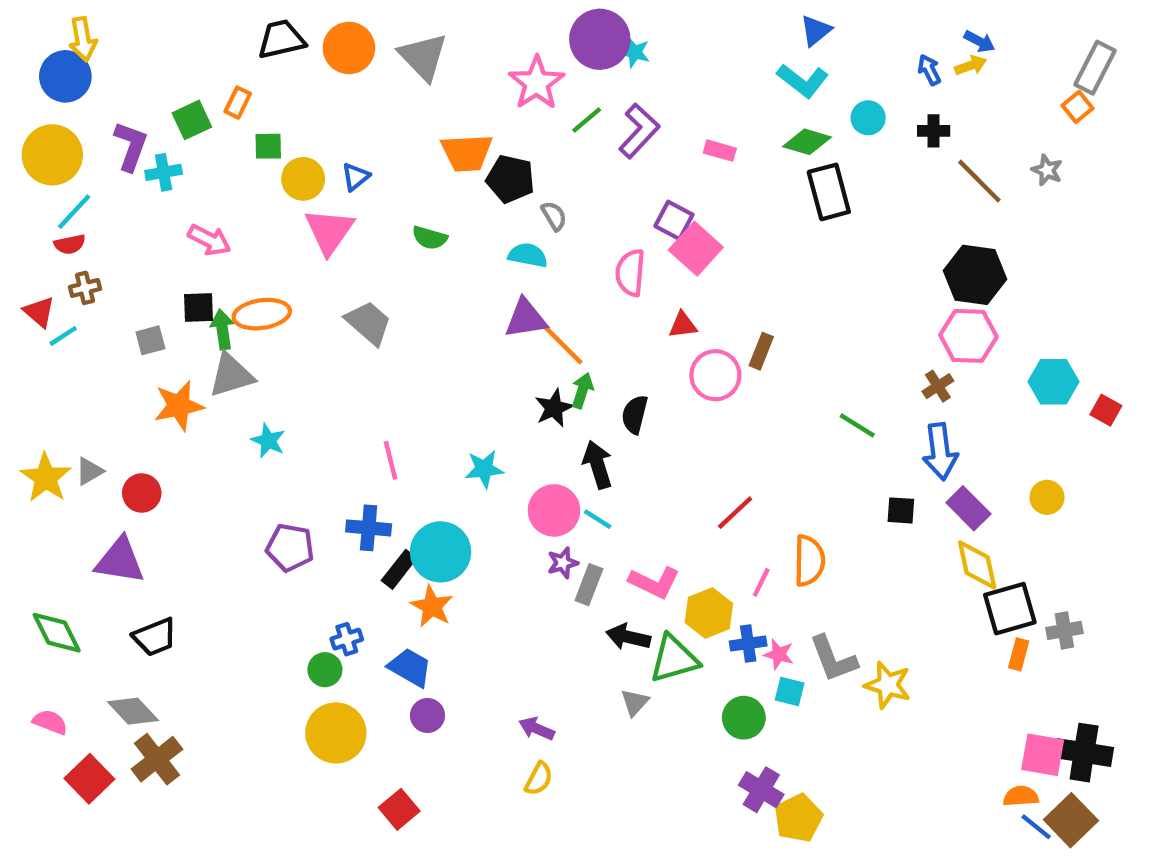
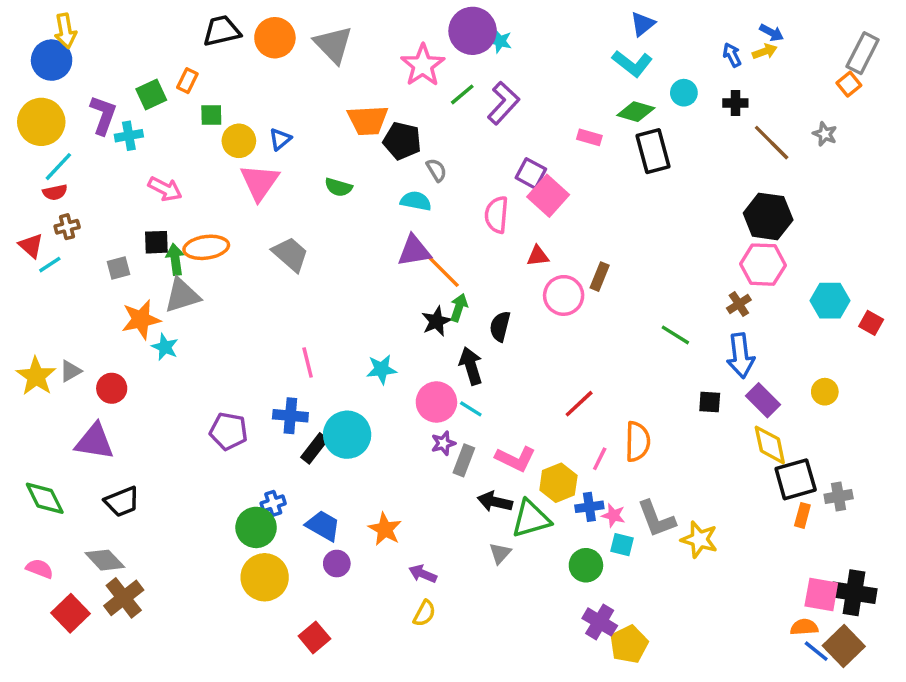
pink rectangle: (720, 151) -> (589, 137), moved
cyan star: (268, 441) -> (165, 347), moved
orange star: (432, 606) -> (385, 529), moved
green circle: (325, 670) -> (256, 527), size x1.5

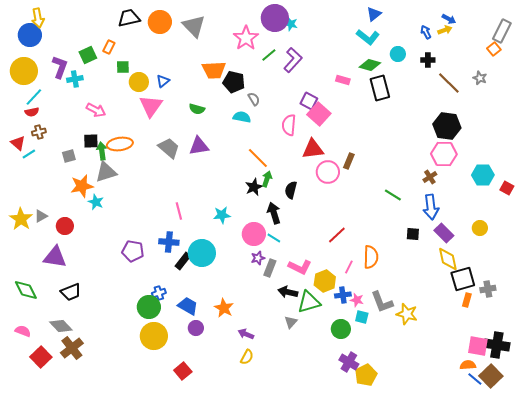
purple triangle: (414, 251) -> (199, 146), moved
red triangle: (538, 256) -> (313, 149), size x1.6

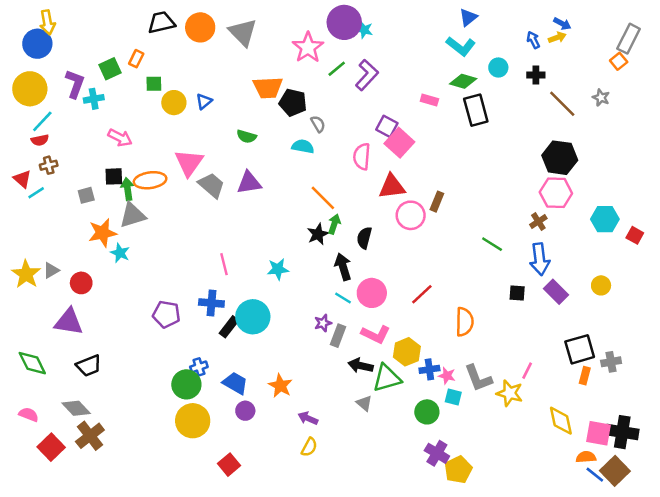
pink triangle: (151, 106) -> (189, 163), moved
pink circle: (254, 234) -> (372, 293), moved
yellow diamond: (448, 259) -> (561, 421), moved
pink line: (349, 267) -> (527, 371), moved
gray triangle: (291, 322) -> (364, 403), turned -32

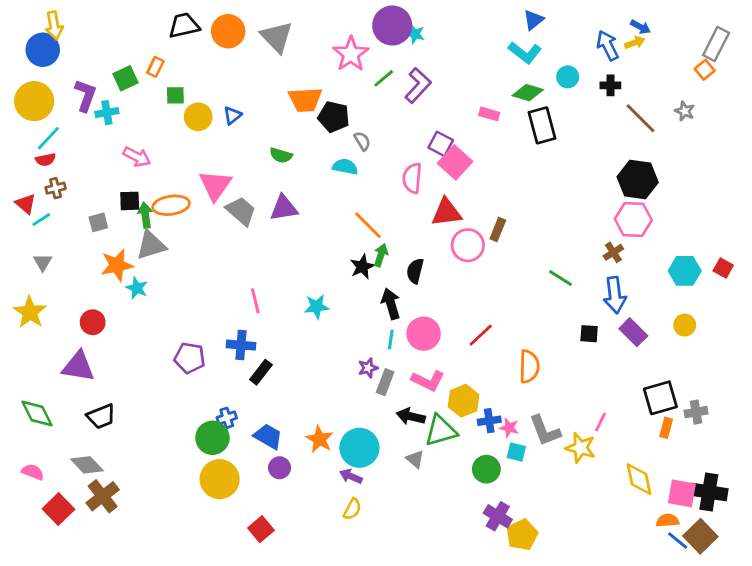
blue arrow: (533, 40) -> (608, 45), size x1.5
cyan hexagon: (605, 219) -> (685, 271), moved
gray triangle: (51, 270) -> (43, 262), moved, turned -30
cyan line: (343, 298) -> (391, 339), turned 66
cyan circle: (253, 317) -> (359, 448), moved

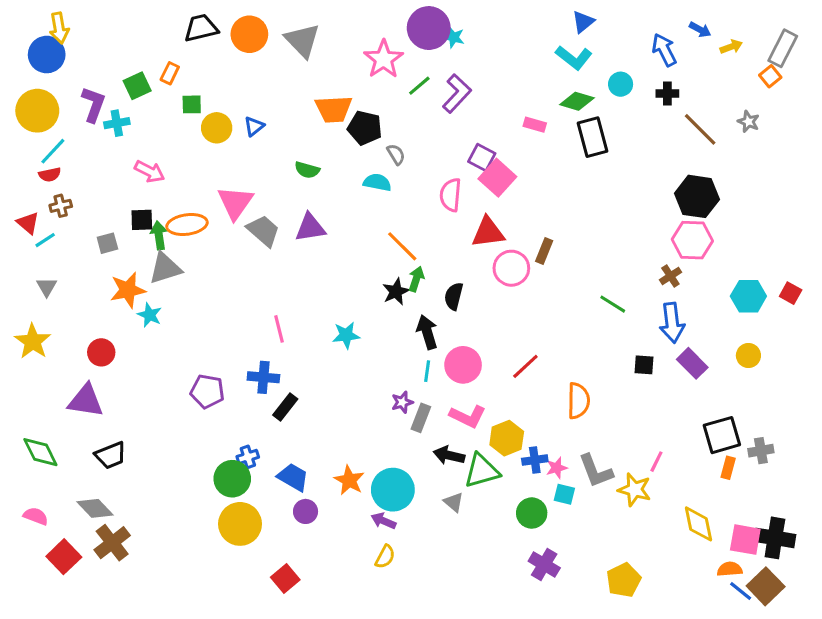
yellow arrow: (635, 43) -> (731, 47), moved
pink star: (509, 428) -> (557, 468), turned -30
yellow pentagon: (522, 535) -> (624, 580), moved

